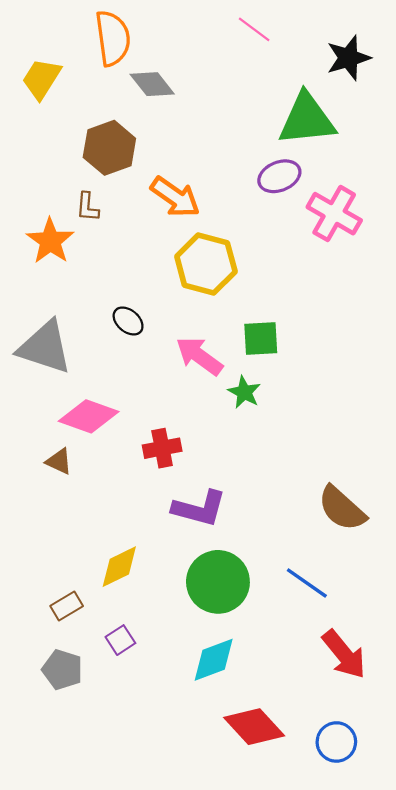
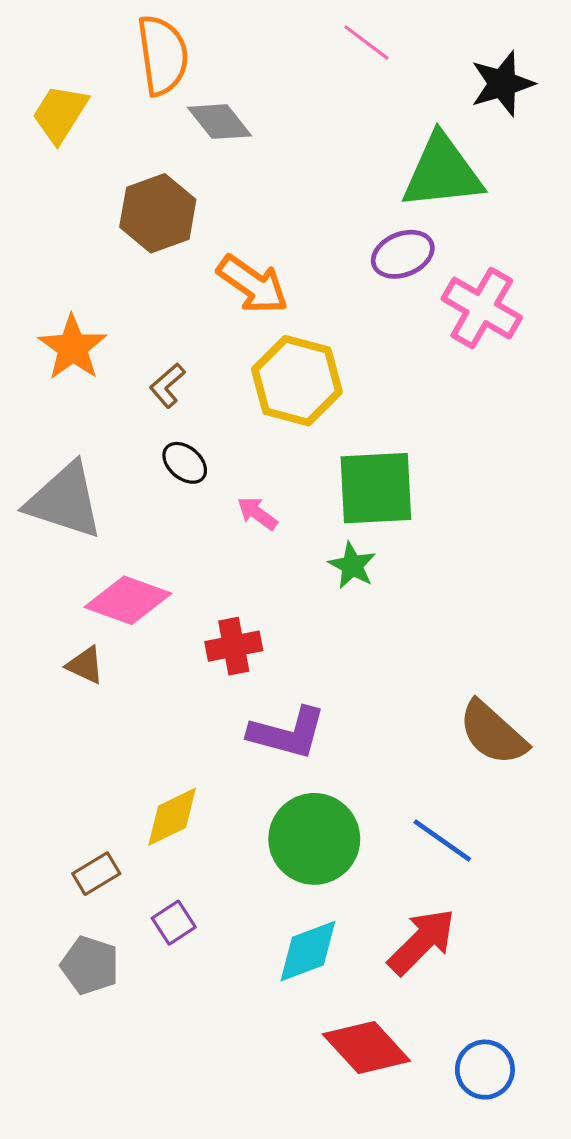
brown L-shape: (88, 207) -> (167, 385), moved, turned 44
green square: (261, 339) -> (376, 488), size x1.5
pink arrow: (199, 356) -> (257, 513), moved, size x0.6
red arrow: (344, 654) -> (422, 942), moved, turned -96

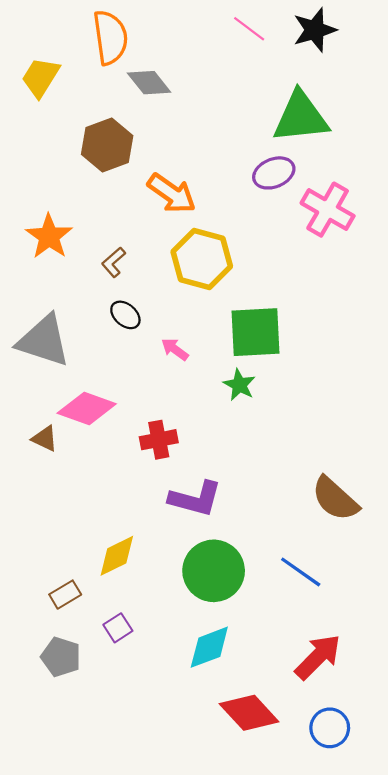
black star: (502, 84) -> (315, 30), moved
brown triangle: (85, 665) -> (45, 439), moved
red arrow: (422, 942) -> (318, 657), moved

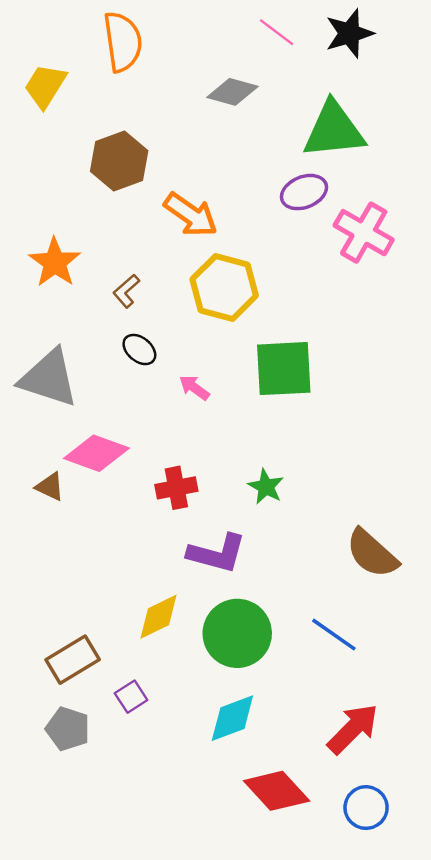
gray diamond: (149, 83) -> (232, 92), moved, turned -36
green star: (239, 385) -> (266, 487), moved
yellow diamond: (117, 556) -> (158, 617), moved
brown rectangle: (65, 595) -> (73, 660), size x1.5

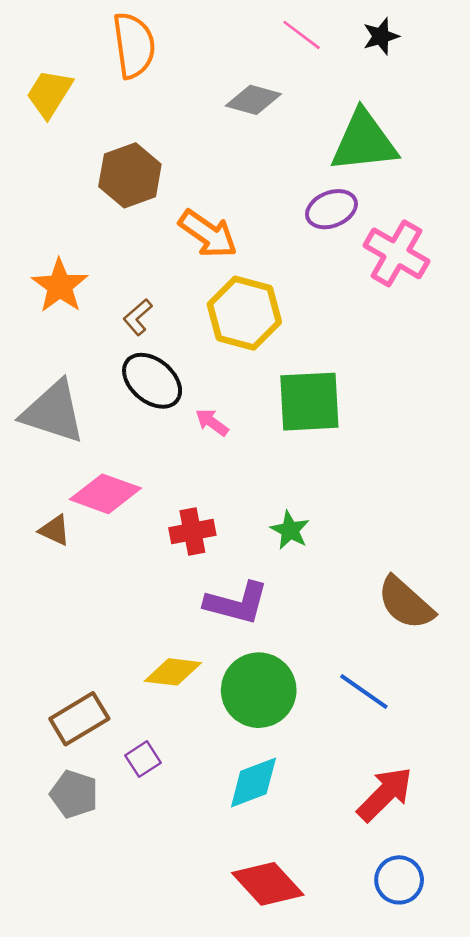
black star: (349, 33) -> (381, 36), size x0.7
black ellipse: (139, 349) -> (152, 381), size x1.6
yellow diamond: (158, 617) -> (173, 672), turned 33
red diamond: (277, 791) -> (268, 884), moved

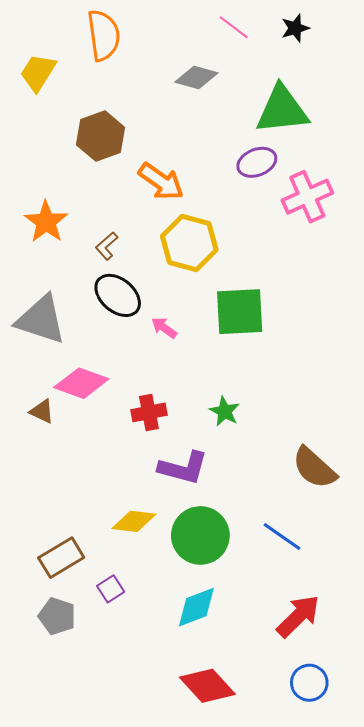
pink cross: (396, 253) -> (307, 197), turned 36

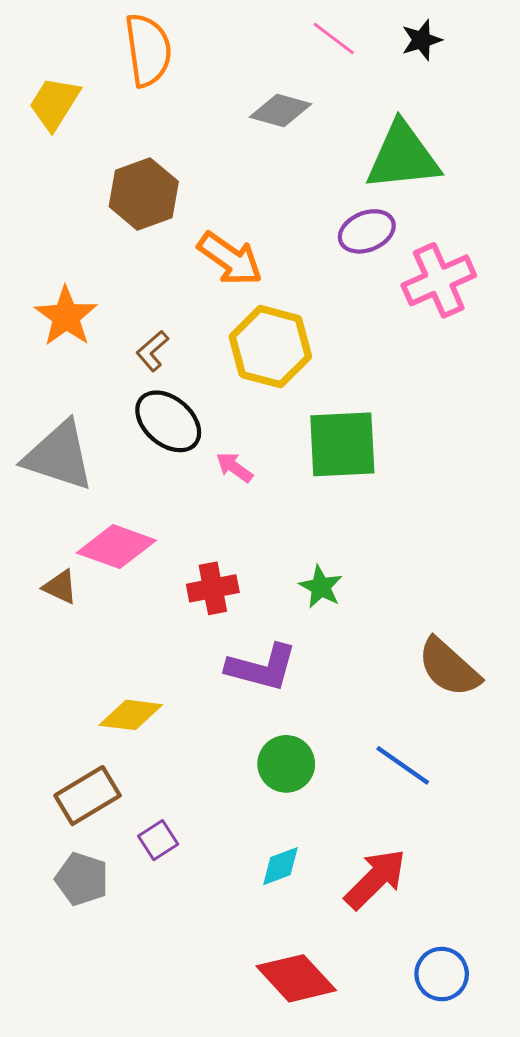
yellow diamond: (134, 521) -> (131, 715), moved
green circle: (200, 535) -> (286, 764), size x0.7
cyan diamond: (196, 607) -> (280, 866), size x0.7
red arrow: (298, 616) -> (375, 879), moved

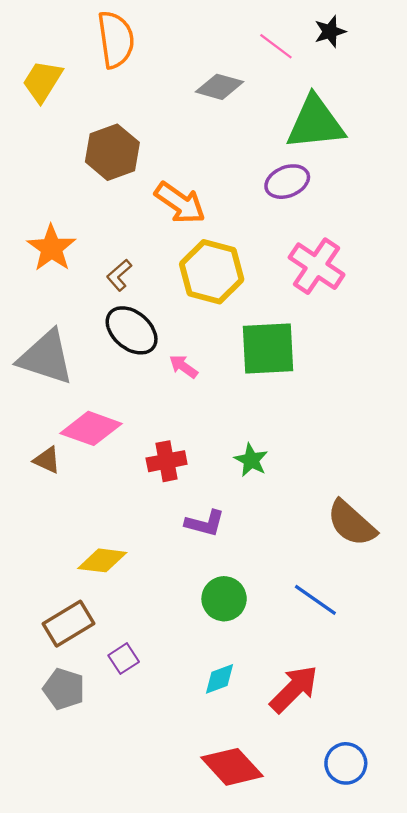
pink line: (334, 39) -> (276, 46), moved
pink cross: (439, 280) -> (317, 266), moved, turned -32
purple L-shape: (262, 667) -> (205, 523), size x0.7

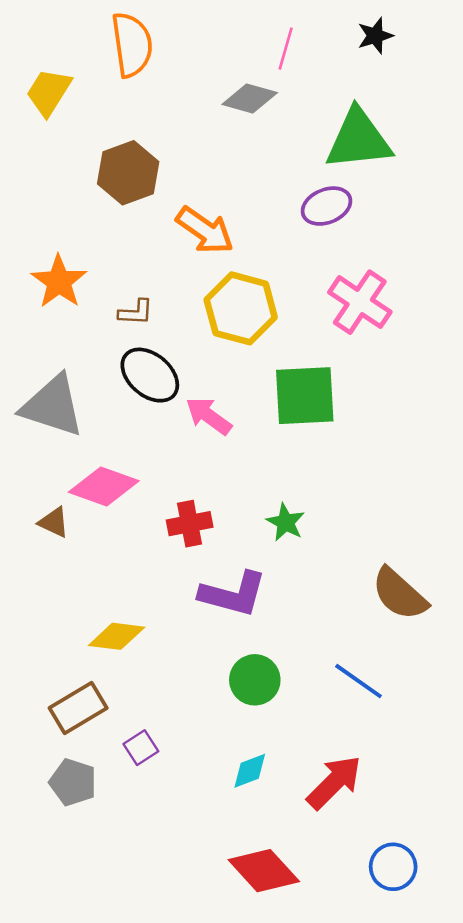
pink line: (276, 46) -> (286, 49), moved, turned 69
brown L-shape: (119, 275) -> (136, 312), turned -136
pink arrow: (183, 366) -> (209, 416), size x1.4
purple L-shape: (205, 523) -> (233, 594), size x1.5

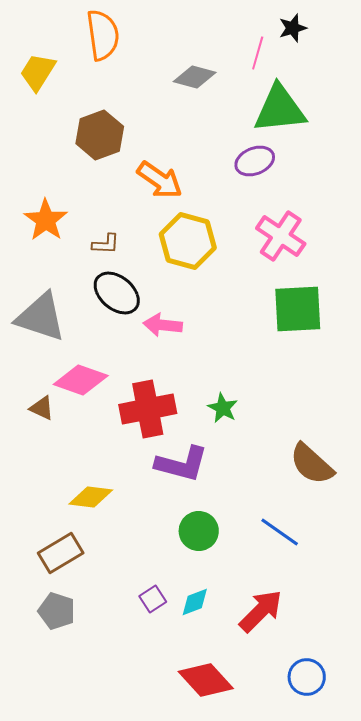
pink line: (286, 49) -> (258, 53), moved
green square: (305, 396) -> (298, 309), moved
pink arrow: (209, 416) -> (163, 325), turned -30
red cross: (190, 524) -> (148, 409), size x1.6
purple square: (141, 748) -> (153, 599), moved

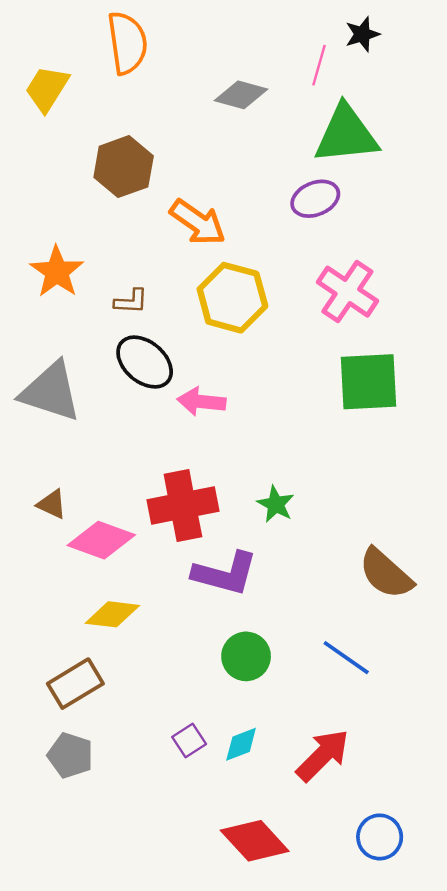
pink diamond: (81, 380) -> (101, 540), moved

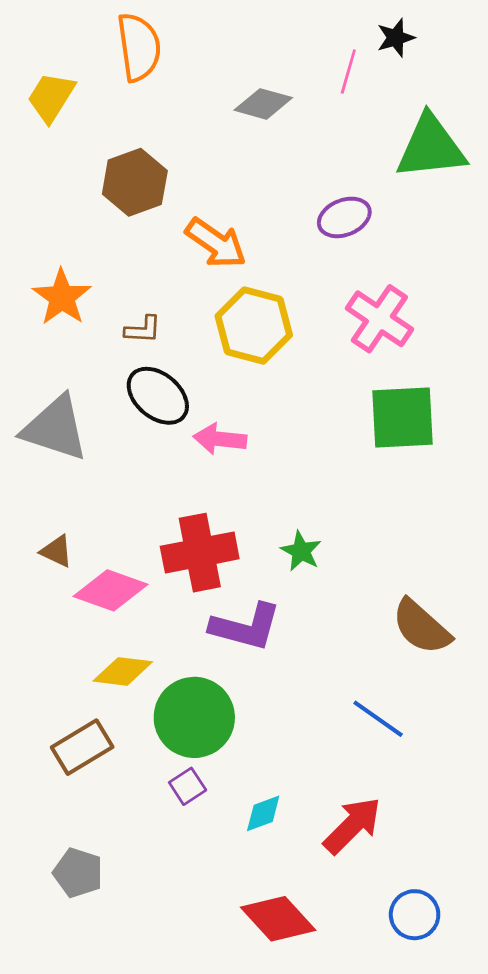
green triangle: (346, 134) -> (431, 147), moved
green circle: (246, 656) -> (194, 717), moved, size x1.5
purple square: (189, 741) -> (188, 786), moved
gray pentagon: (70, 755) -> (78, 873), moved

